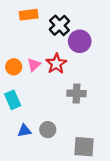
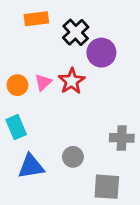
gray cross: (76, 93) -> (122, 138), moved
gray circle: (48, 130) -> (73, 157), moved
blue triangle: (24, 131) -> (31, 166), size x1.5

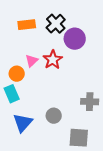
orange rectangle: (36, 19) -> (27, 25), moved
orange circle: (17, 85) -> (17, 74), moved
blue triangle: (31, 166) -> (23, 123), turned -40

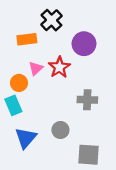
black cross: (56, 24) -> (51, 20), moved
orange rectangle: (27, 25) -> (27, 39), moved
gray cross: (90, 102) -> (87, 100), moved

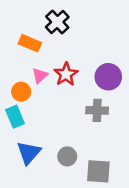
orange rectangle: (27, 39) -> (30, 43), turned 30
purple circle: (84, 44) -> (108, 77), moved
gray circle: (60, 130) -> (67, 156), moved

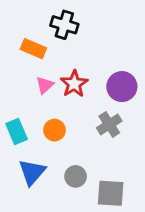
black cross: (57, 22) -> (64, 25), turned -30
orange circle: (21, 92) -> (55, 130), moved
gray cross: (97, 110) -> (109, 124), turned -35

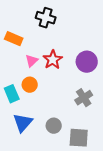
orange rectangle: (33, 49) -> (14, 39), moved
gray cross: (109, 124) -> (84, 98), moved
orange circle: (55, 130) -> (30, 85), moved

